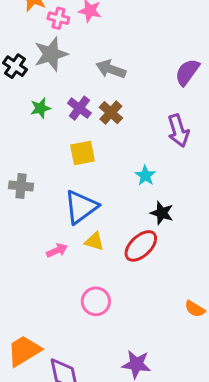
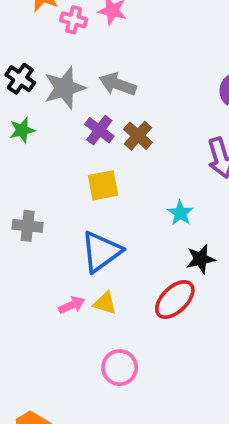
gray star: (51, 54) -> (64, 88), moved
gray arrow: (111, 69) -> (118, 84), moved
green star: (40, 108) -> (22, 130), moved
black star: (162, 213) -> (201, 259), turned -30
yellow triangle: (94, 241) -> (105, 303), moved

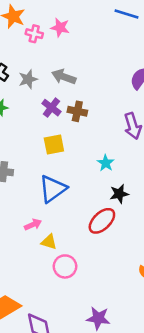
gray star: (64, 88) -> (28, 79), size x0.7
brown cross: (138, 136) -> (77, 111), turned -30
yellow triangle: (105, 303) -> (49, 242), moved

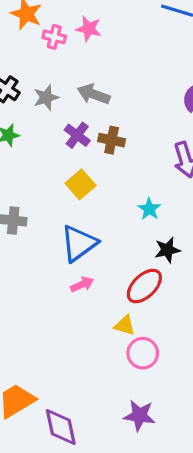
yellow square: (54, 145) -> (80, 184), turned -30
pink arrow: (33, 225) -> (82, 284), moved
yellow triangle: (49, 242) -> (125, 325), moved
pink circle: (65, 266) -> (143, 353), moved

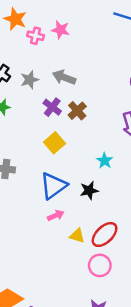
brown cross: (112, 140) -> (77, 111), turned 36
black star: (167, 250) -> (89, 190), moved
red ellipse: (144, 286) -> (105, 234), moved
yellow triangle: (125, 325) -> (77, 236), moved

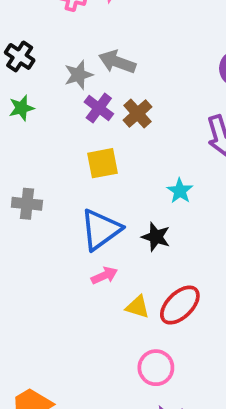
gray star: (30, 80) -> (79, 75), moved
yellow square: (55, 143) -> (103, 163), turned 30
black star: (89, 190) -> (156, 237), turned 30
pink circle: (100, 265) -> (156, 368), moved

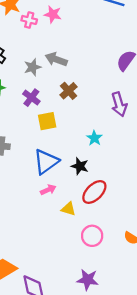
purple cross: (99, 108) -> (31, 98), moved
red ellipse: (180, 305) -> (94, 192), moved
pink circle: (156, 368) -> (92, 236), moved

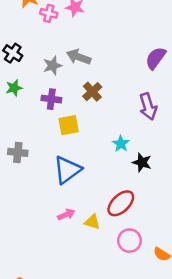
purple cross: (31, 98) -> (51, 99), turned -30
black star: (80, 166) -> (142, 162), moved
pink arrow: (48, 190) -> (66, 215), moved
pink circle: (92, 236) -> (130, 241), moved

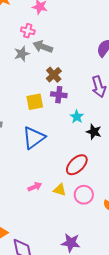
pink cross: (49, 13) -> (28, 31), moved
purple cross: (51, 99) -> (59, 95), moved
pink arrow: (66, 215) -> (35, 187), moved
yellow triangle: (92, 222) -> (60, 190), moved

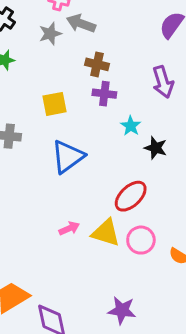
brown cross: (54, 75) -> (97, 64), turned -35
yellow square: (35, 102) -> (55, 104), moved
yellow triangle: (60, 190) -> (106, 233), size x1.5

